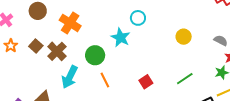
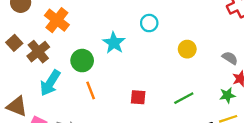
cyan circle: (138, 18) -> (149, 23), moved
red square: (146, 82) -> (138, 97), turned 32

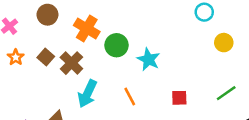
cyan circle: (149, 23) -> (204, 12), moved
cyan star: (114, 43) -> (149, 59), moved
green circle: (82, 61) -> (117, 45), moved

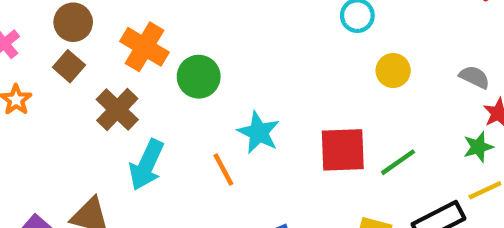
brown square: (46, 57) -> (69, 66), moved
cyan star: (149, 59) -> (259, 133), moved
red square: (179, 98) -> (343, 150), moved, size x1.6

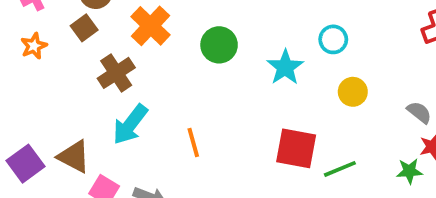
green circle: (199, 77) -> (219, 45), moved
cyan star: (259, 133) -> (285, 67), moved

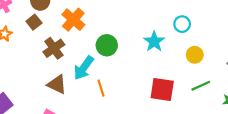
green circle: (219, 45) -> (107, 45), moved
cyan arrow: (130, 124) -> (84, 68), moved
brown triangle: (74, 157) -> (57, 84), moved
green line: (340, 169) -> (201, 86), moved

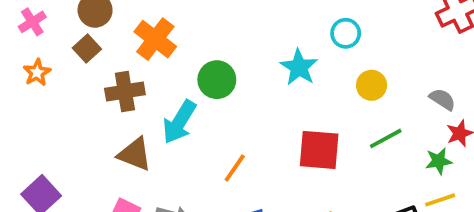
brown cross: (54, 48) -> (125, 92), turned 30
orange line: (101, 88) -> (235, 168), moved, turned 56

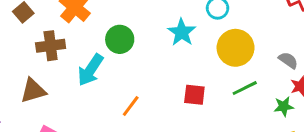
yellow circle: (372, 85) -> (236, 48), size x1.6
red square: (319, 150) -> (194, 95), size x0.7
brown triangle: (135, 154) -> (33, 91), moved, turned -40

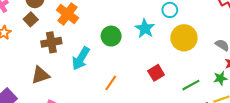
green circle: (120, 39) -> (111, 36), moved
green line: (245, 88) -> (191, 85), moved
red square: (194, 95) -> (156, 73), turned -35

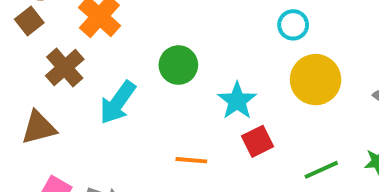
cyan star: (145, 28) -> (237, 101), moved
brown cross: (51, 42) -> (65, 68), turned -36
orange line: (111, 83) -> (191, 160), moved, turned 56

